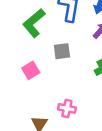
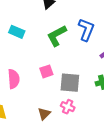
gray square: (62, 51) -> (70, 83), moved, size x1.5

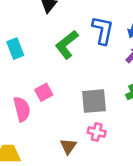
cyan rectangle: (17, 32) -> (15, 49), turned 56
pink square: (46, 71) -> (44, 92), moved

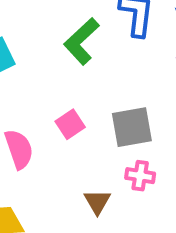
pink square: (44, 92) -> (70, 124), moved

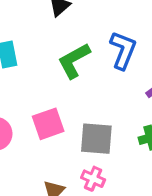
pink square: (70, 124) -> (48, 124), size x1.4

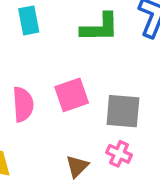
green L-shape: (74, 61) -> (100, 28), turned -153

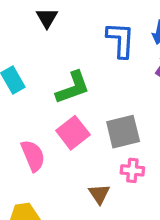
green L-shape: (100, 28) -> (73, 88), moved

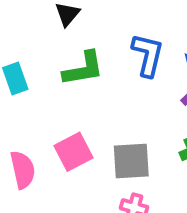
green L-shape: (73, 88) -> (83, 69), moved

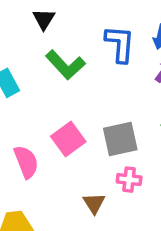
green L-shape: (83, 69) -> (65, 65), turned 66

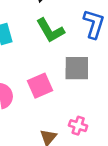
gray square: (120, 139) -> (77, 68), moved

